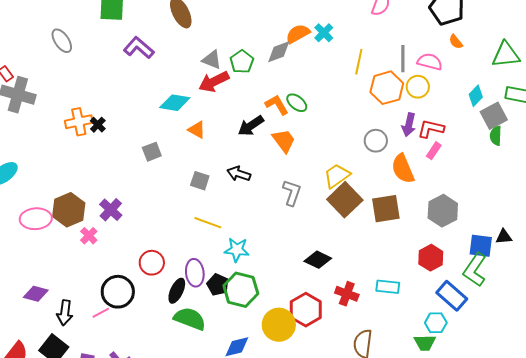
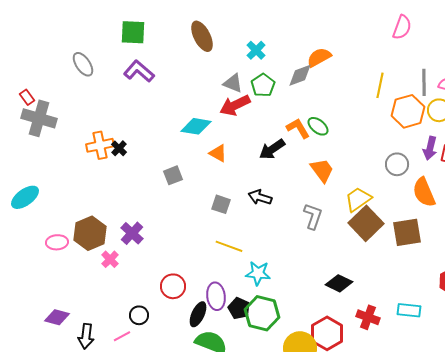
cyan cross: (324, 33) -> (256, 50), moved
purple L-shape: (139, 48) -> (139, 71), moved
orange trapezoid: (284, 141) -> (322, 170), moved
pink ellipse: (36, 219) -> (57, 242), size x0.7
black circle: (118, 292) -> (139, 315), size x0.6

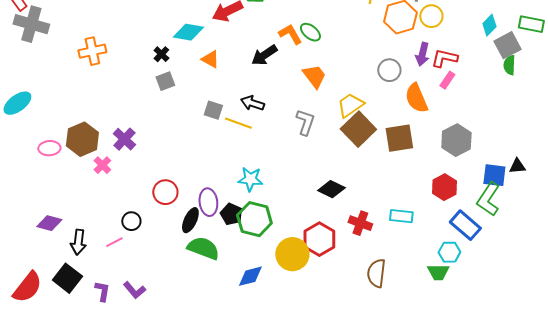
black cross: (119, 148) -> (161, 54), moved
yellow line: (229, 246) -> (238, 123), moved

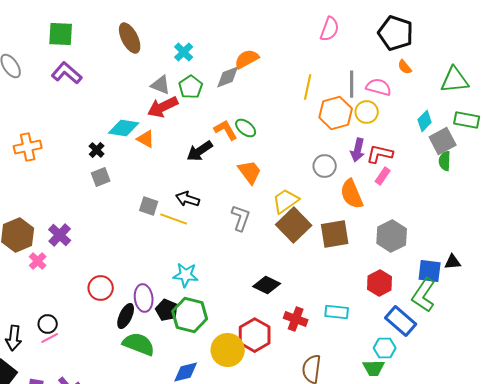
orange triangle: (210, 59) -> (146, 139), moved
black circle: (131, 221) -> (48, 324), moved

